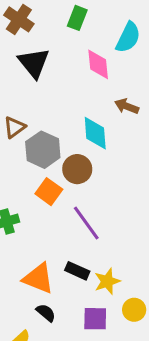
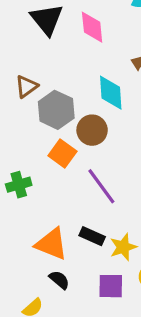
pink diamond: (98, 64) -> (92, 27), moved

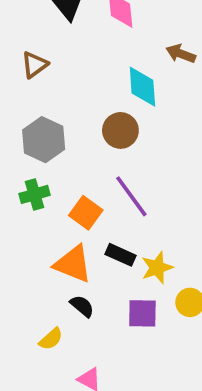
brown triangle: (27, 86) -> (35, 65), moved
gray hexagon: (56, 110) -> (44, 140), moved
orange square: (62, 153) -> (86, 213), moved

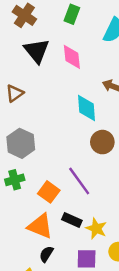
brown circle: (120, 130) -> (102, 142), moved
yellow star: (157, 268) -> (96, 228), turned -30
black semicircle: (82, 306) -> (46, 254), turned -98

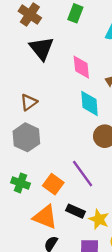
pink diamond: (72, 57) -> (81, 67), moved
brown triangle: (15, 93) -> (29, 102), moved
green cross: (15, 180) -> (21, 183), moved, turned 36

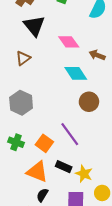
pink diamond: (81, 67) -> (69, 42), turned -30
brown triangle: (29, 102) -> (23, 58), moved
cyan diamond: (90, 103) -> (76, 73), turned -30

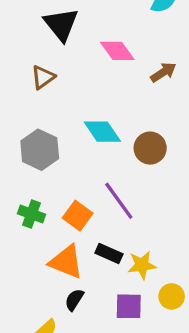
brown arrow: (97, 55) -> (163, 72), turned 126
cyan diamond: (76, 73) -> (102, 132), moved
yellow star: (84, 174) -> (142, 265), turned -30

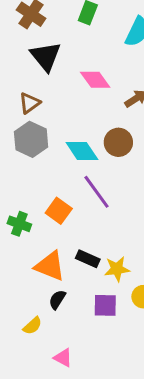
brown circle: (150, 148) -> (118, 142), moved
gray hexagon: (40, 150) -> (31, 139), moved
purple line: (119, 201) -> (97, 192), moved
orange square: (78, 216) -> (59, 211), moved

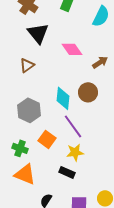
gray hexagon: (31, 139) -> (29, 110), moved
cyan diamond: (82, 151) -> (63, 98), turned 40
orange triangle: (50, 266) -> (25, 174), moved
yellow star: (117, 269) -> (75, 152), moved

